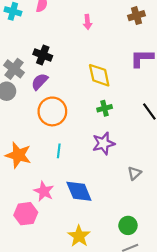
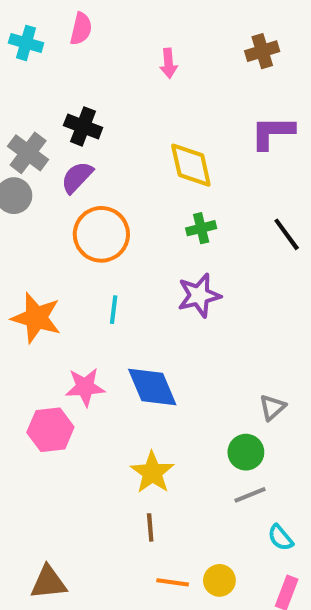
gray triangle: (134, 173) -> (272, 407), moved
pink star: (44, 191) -> (85, 387), turned -30

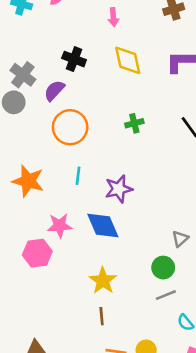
black cross: (83, 126) -> (74, 59), moved
yellow diamond: (191, 165) -> (128, 60), moved
purple star: (199, 295) -> (119, 189), moved

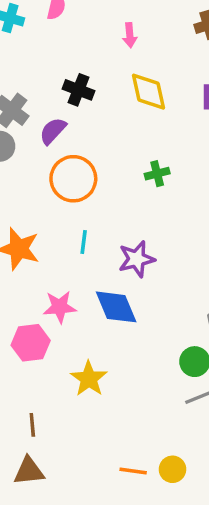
yellow star: (103, 281) -> (89, 379), moved
brown line: (102, 316) -> (32, 425), moved

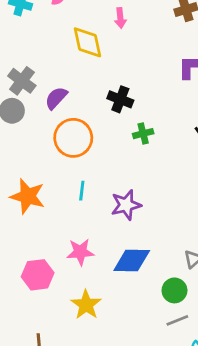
black cross: (78, 90) -> (120, 99), moved
yellow diamond: (149, 92) -> (88, 42), moved
pink star: (60, 307) -> (80, 252), moved
blue diamond: (116, 307) -> (132, 261), moved, turned -66

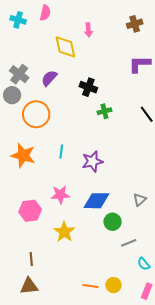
purple semicircle: (56, 98) -> (49, 78), moved
orange circle: (73, 138) -> (36, 114), moved
green circle: (174, 290) -> (113, 222), moved

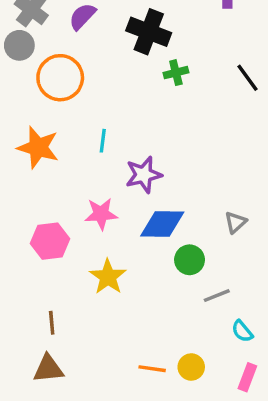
black cross: (88, 87) -> (149, 32), size x1.4
purple star: (92, 161) -> (144, 175), moved

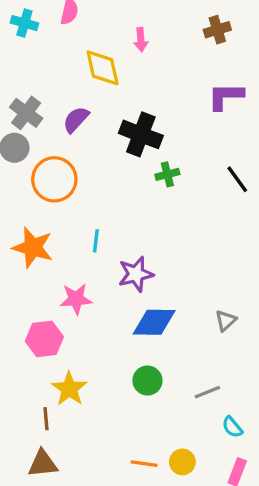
pink star: (101, 214) -> (76, 299), moved
green circle: (190, 260) -> (147, 380), moved
yellow star: (108, 277) -> (69, 389), moved

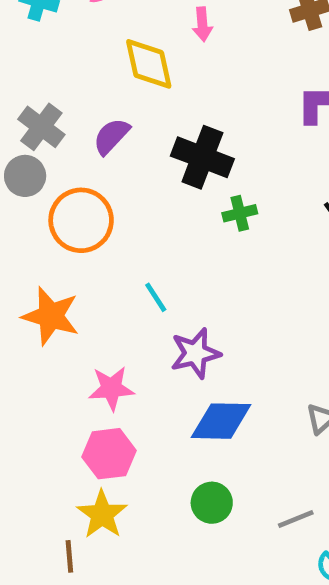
cyan line: (96, 241) -> (156, 297), moved, turned -40
pink hexagon: (44, 339) -> (109, 454), moved

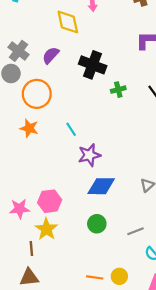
green cross: (240, 213) -> (118, 90), moved
orange star: (51, 316) -> (29, 128), moved, size x0.7
pink star: (111, 388) -> (20, 209), moved

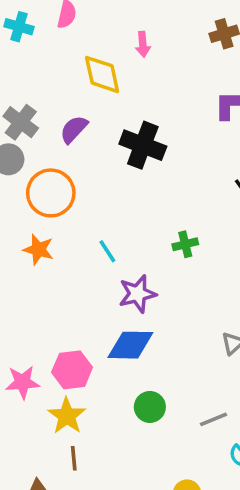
green cross: (118, 90) -> (185, 244), moved
blue diamond: (101, 186) -> (130, 345), moved
brown line: (31, 248) -> (74, 458), moved

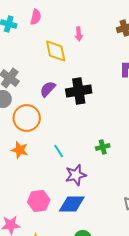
purple semicircle: (74, 129) -> (48, 89), moved
black cross: (143, 145) -> (79, 91), turned -30
pink hexagon: (72, 370) -> (39, 201), moved

